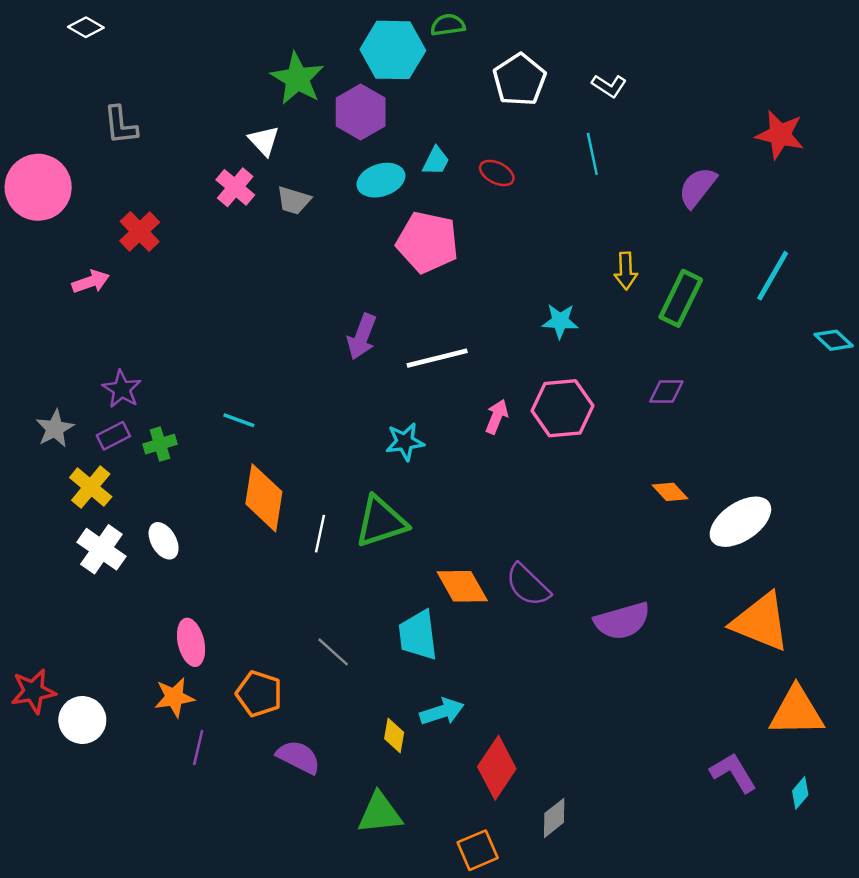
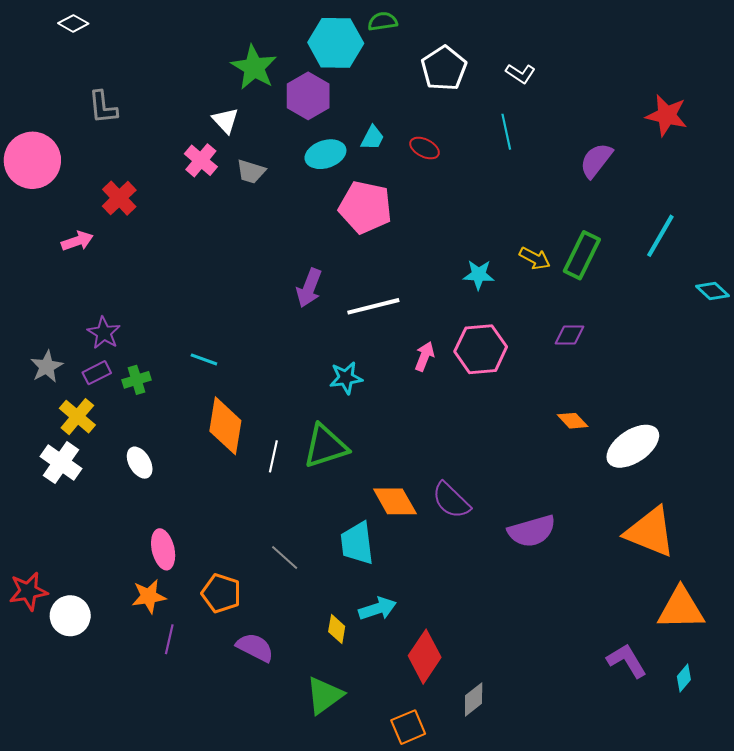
yellow arrow: (626, 271) -> (535, 258), moved, turned -60
white cross: (101, 549) -> (61, 463), moved
green triangle: (380, 813) -> (324, 695), turned -30

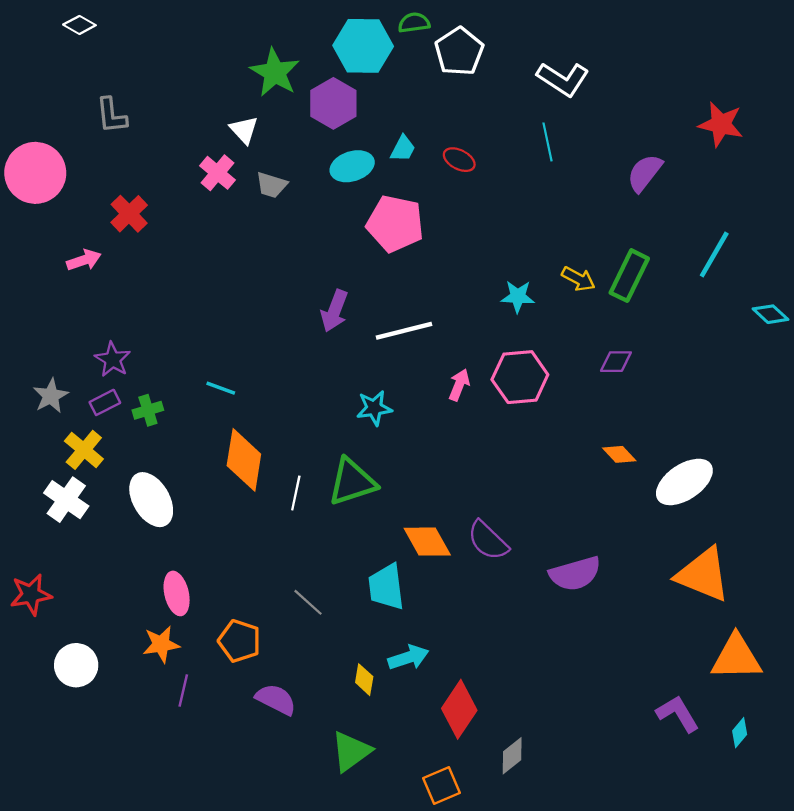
white pentagon: (444, 68) -> (459, 51), moved
white L-shape: (521, 73) -> (563, 79), size x1.6
white ellipse: (140, 463) -> (151, 500), size x1.6
red star: (28, 591) -> (31, 595), moved

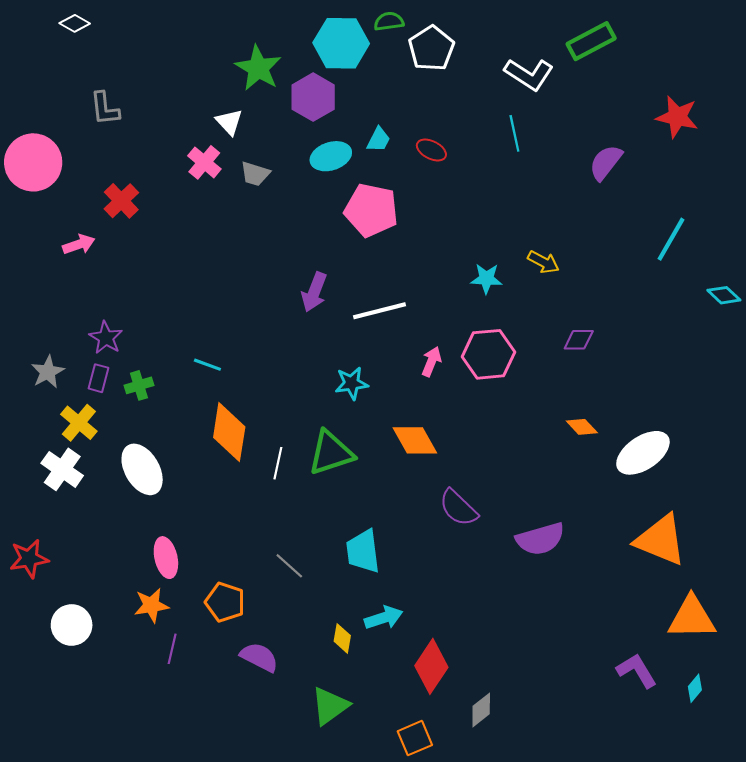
green rectangle: (629, 276) -> (591, 41), moved, turned 36
purple rectangle: (105, 402) -> (99, 378), turned -48
orange diamond: (427, 542) -> (415, 440), moved

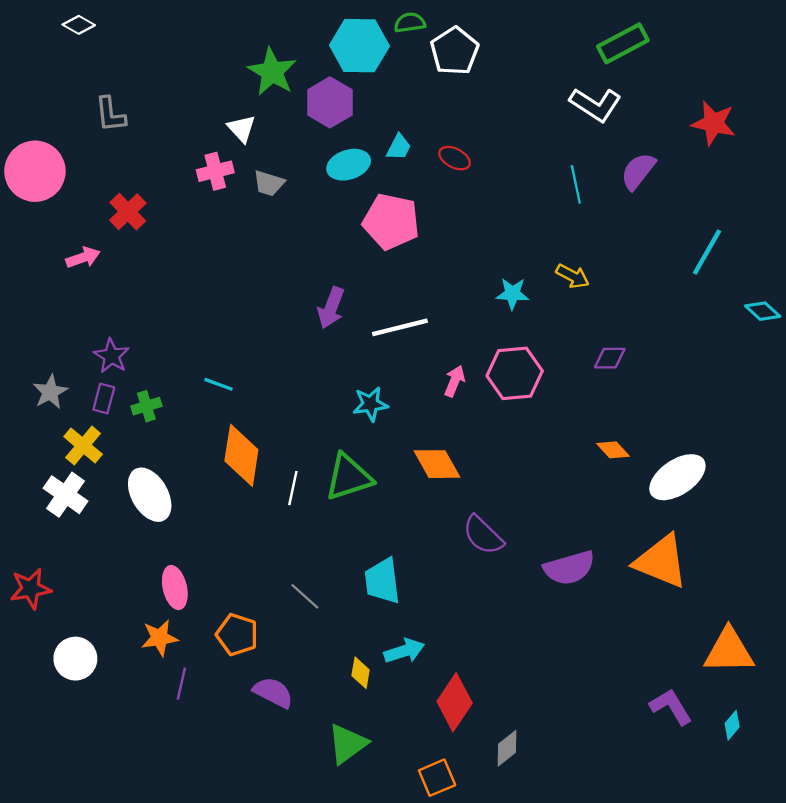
white L-shape: (529, 74) -> (596, 105), moved
cyan line: (514, 133) -> (576, 184), moved
pink cross: (204, 162) -> (215, 171), turned 36
orange triangle: (661, 540) -> (661, 561), moved

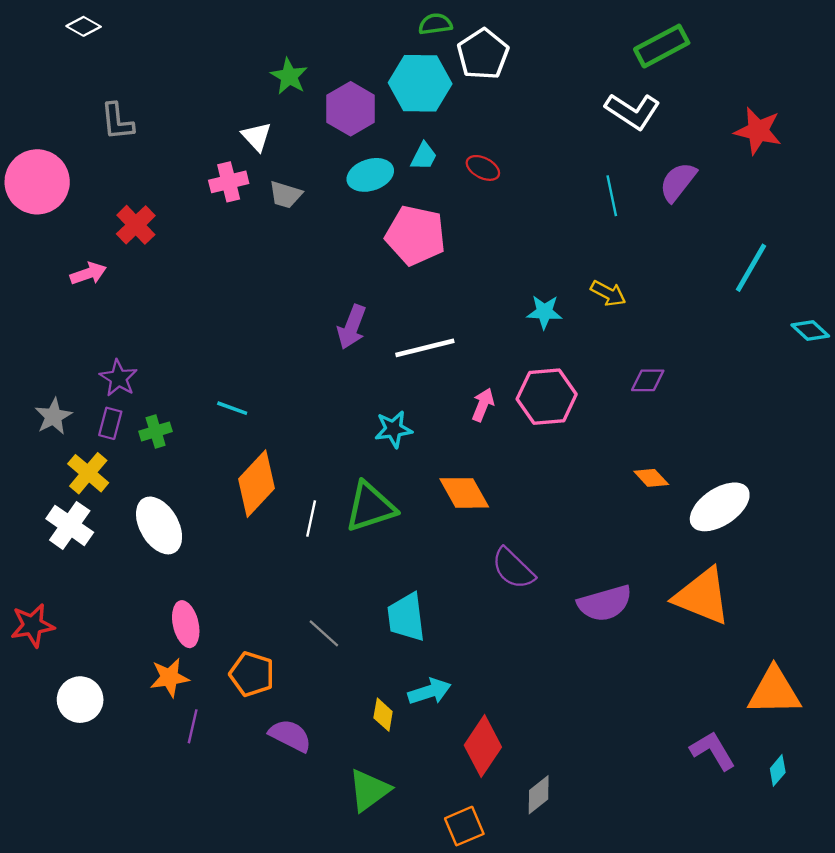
cyan hexagon: (359, 46) -> (420, 83), moved
green star: (272, 72) -> (289, 76), size x0.7
orange diamond: (241, 455) -> (257, 484), turned 34

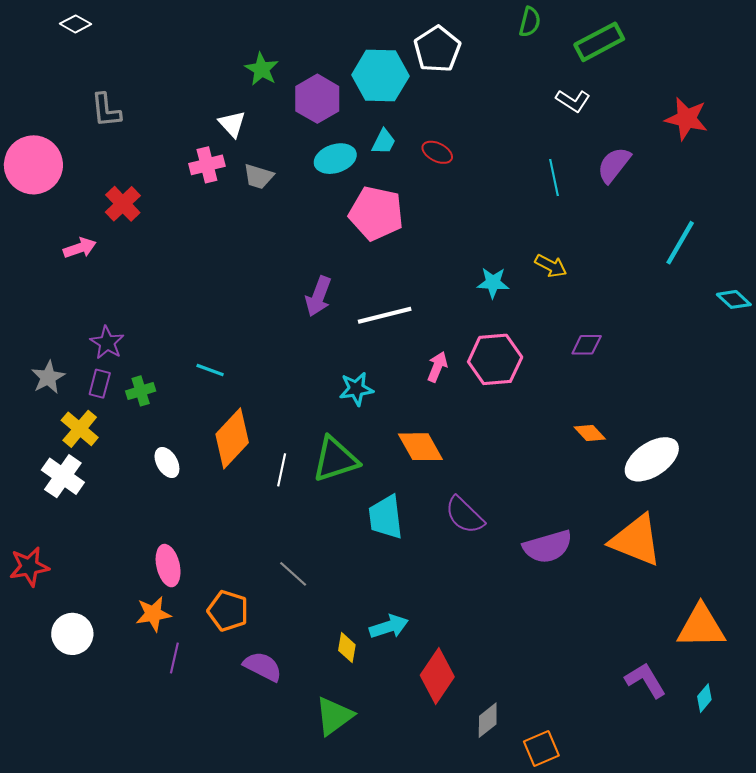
green semicircle: (435, 24) -> (530, 22), moved, turned 112
white L-shape: (633, 111) -> (573, 101), size x0.7
white ellipse: (159, 525) -> (167, 462), moved, size x0.6
cyan trapezoid: (406, 617) -> (386, 517), moved
orange square: (464, 826) -> (541, 749), moved

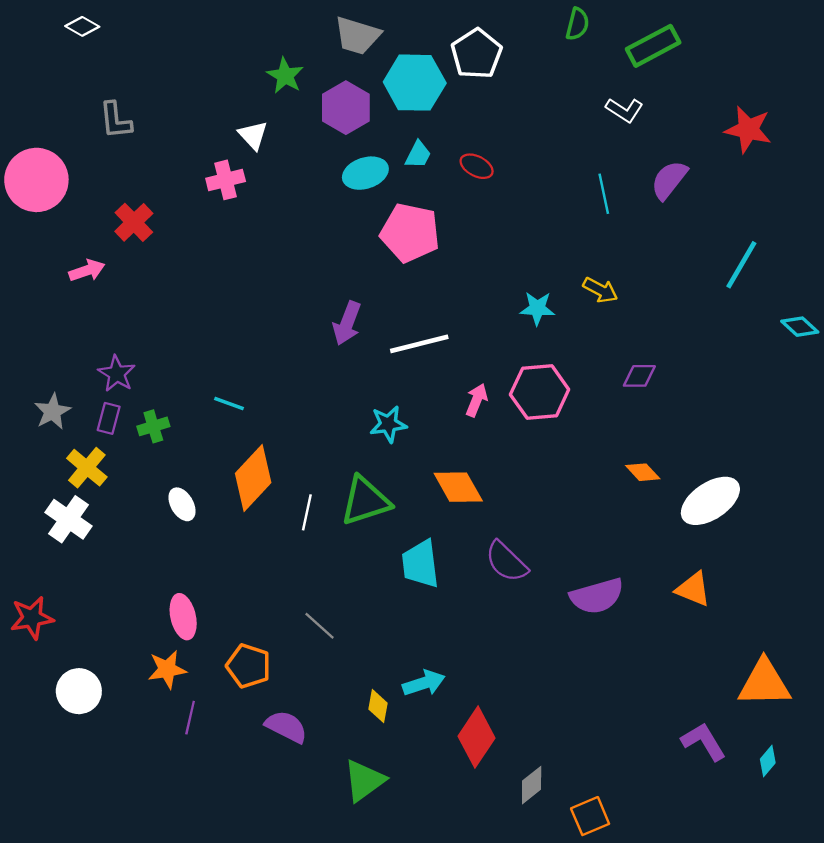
gray trapezoid: (258, 176) -> (357, 36), moved, size x1.4
orange triangle: (636, 540) -> (693, 589), size x0.6

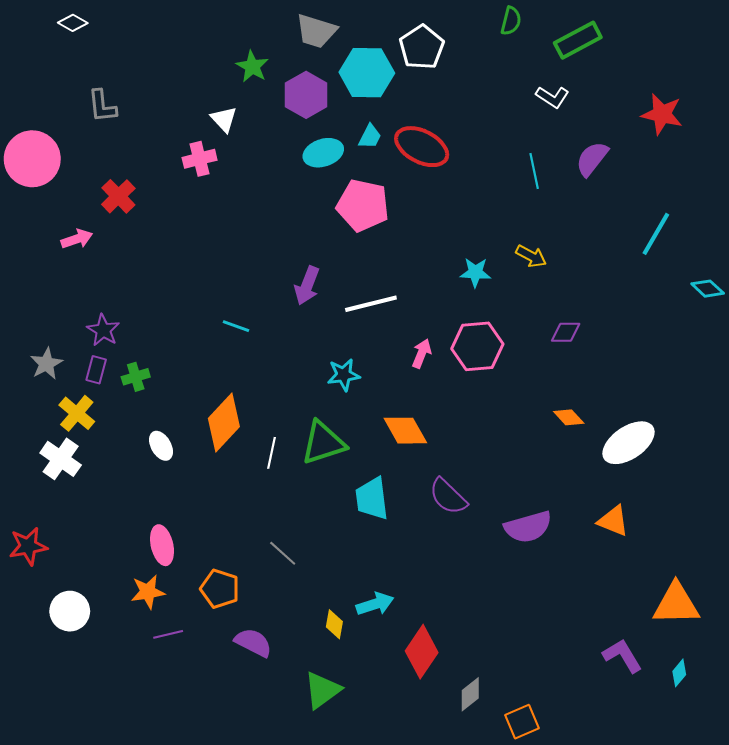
red ellipse: (477, 166) -> (422, 147), size x1.8
cyan line: (229, 403) -> (236, 326), moved
purple line: (190, 718) -> (168, 634), turned 64

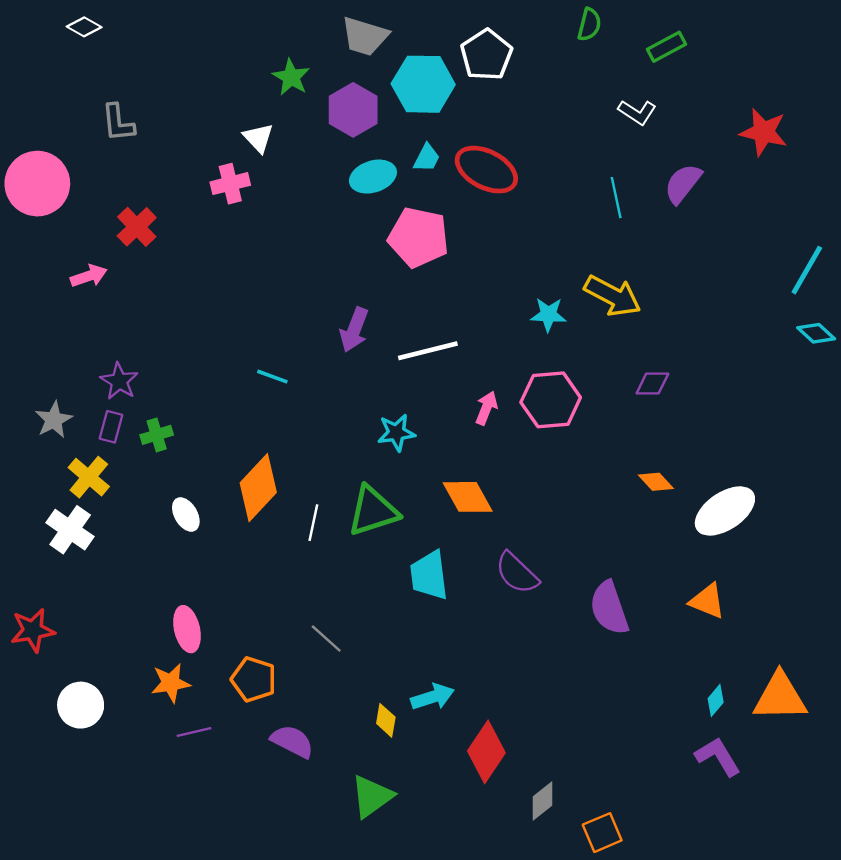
green rectangle: (578, 40) -> (666, 47), size x0.7
cyan line: (656, 234) -> (807, 270), moved
yellow arrow: (531, 256) -> (613, 296), size x1.6
purple semicircle: (528, 527) -> (609, 608), turned 87
cyan diamond: (679, 673) -> (716, 700), moved

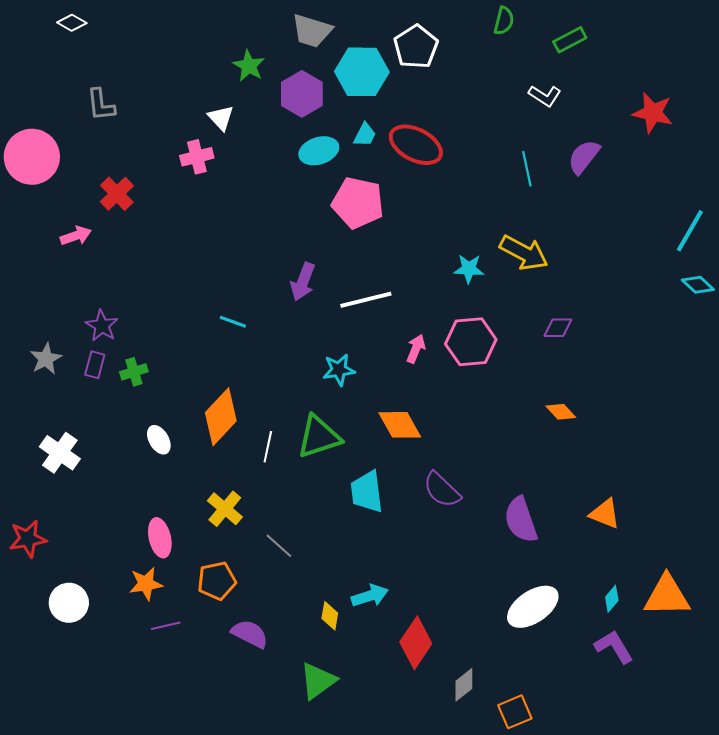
yellow cross: (89, 477) -> (225, 509), moved
white ellipse: (725, 511) -> (533, 607), moved
orange pentagon: (254, 679) -> (217, 581), turned -30

